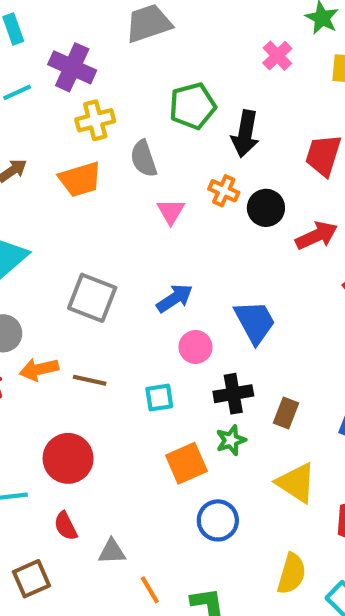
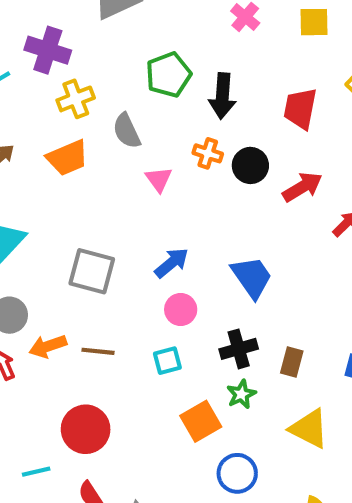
pink circle: (195, 347) -> (181, 309), moved

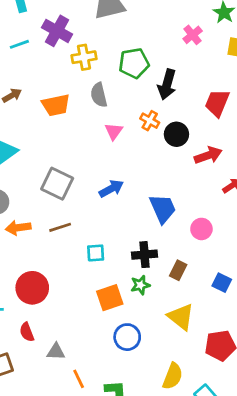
yellow cross: (76, 99) -> (84, 57), moved
pink circle: (181, 309) -> (201, 229), moved
brown line: (98, 351) -> (60, 227), moved, turned -35

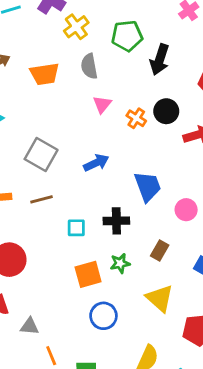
yellow cross: (84, 57) -> (76, 27), turned -30
orange cross: (150, 121) -> (136, 118), moved
black cross: (144, 255) -> (116, 221), moved

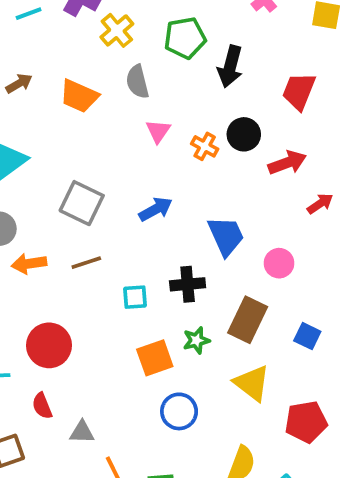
orange trapezoid: (45, 74) -> (79, 96), turned 36
brown rectangle: (160, 251) -> (248, 320), size x1.6

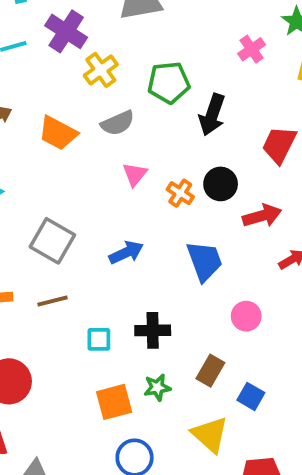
gray semicircle: (137, 82) -> (118, 123), turned -104
blue trapezoid: (226, 236) -> (204, 261), moved
brown rectangle: (248, 320) -> (210, 371), size x0.7
blue square: (307, 336) -> (251, 396), moved

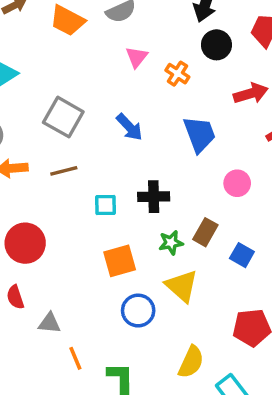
black circle: (221, 184) -> (216, 45), moved
blue arrow: (126, 252) -> (129, 127), turned 72
green star: (157, 387) -> (171, 243), moved
yellow triangle: (210, 435) -> (182, 286), moved

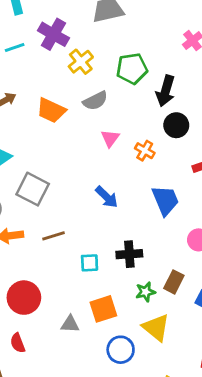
gray square: (63, 117) -> (33, 189), moved
gray triangle: (49, 323) -> (70, 324), moved

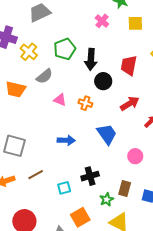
pink triangle: (110, 138) -> (60, 100), turned -32
blue arrow: (107, 197) -> (66, 140), turned -30

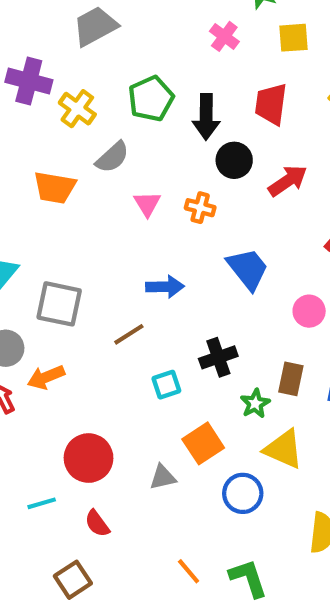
red trapezoid: (129, 65) -> (271, 104), moved
pink triangle: (60, 100) -> (147, 204), turned 40
red arrow: (130, 104) -> (288, 181), moved
brown line: (36, 175) -> (129, 334), moved

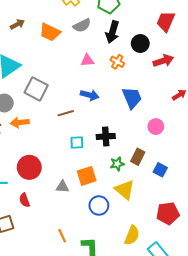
black arrow: (206, 117) -> (112, 32), moved
pink triangle: (147, 204) -> (87, 60), moved, turned 40

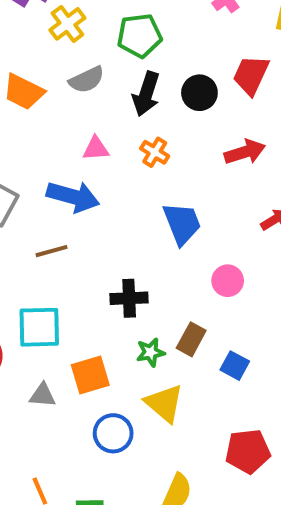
black circle: (140, 44) -> (199, 93), moved
blue arrow: (90, 95) -> (73, 197), moved, size x1.4
cyan square: (77, 143) -> (39, 327), moved, size x1.6

